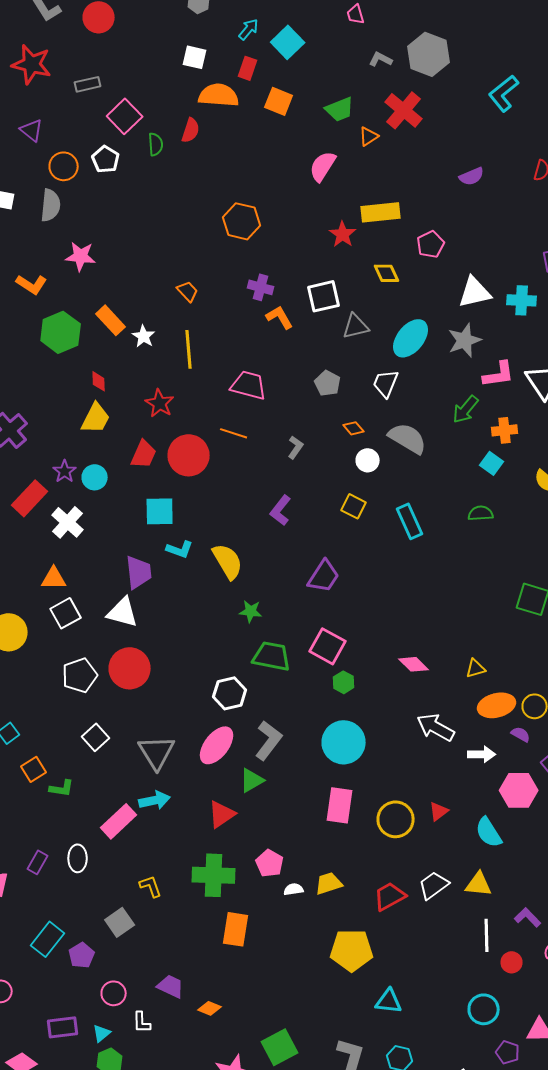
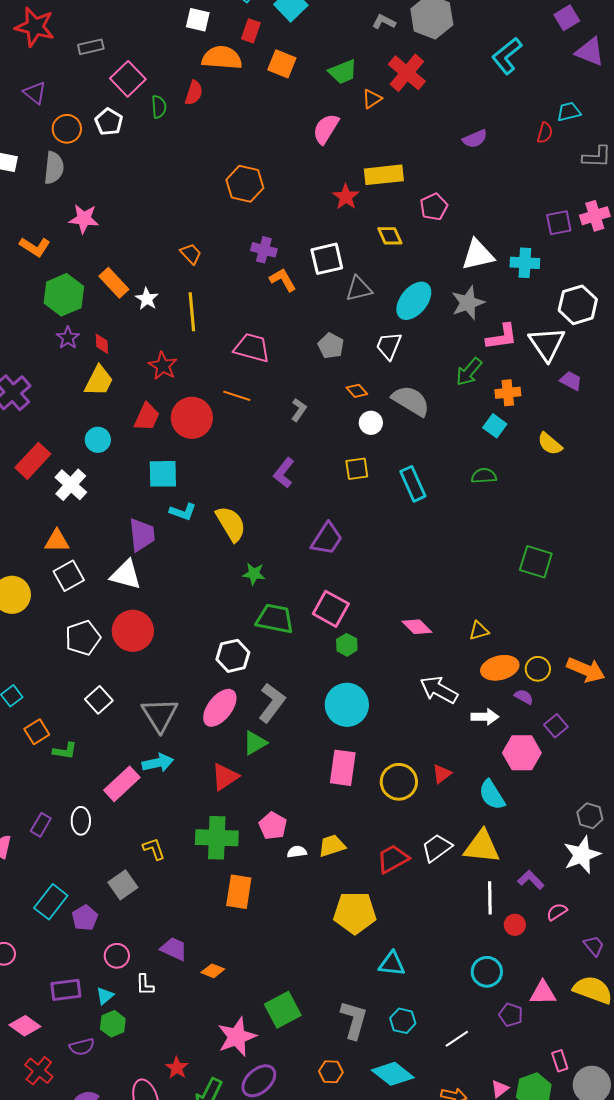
purple star: (65, 471) -> (68, 338), moved
yellow square: (354, 506) -> (357, 469), turned -35
yellow triangle: (479, 884) -> (482, 847), size x1.4

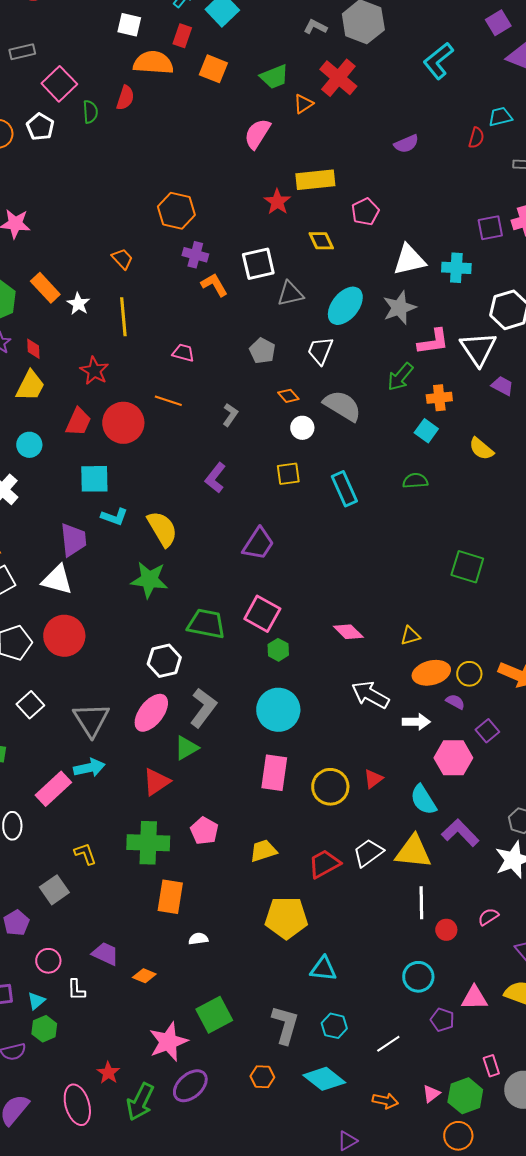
orange hexagon: (245, 184) -> (176, 211), moved
pink trapezoid: (252, 348) -> (183, 353), size x0.6
green star: (254, 574) -> (149, 580), moved, size x1.6
white semicircle: (297, 852) -> (198, 939), moved
purple L-shape: (531, 880) -> (460, 833), moved, size x1.4

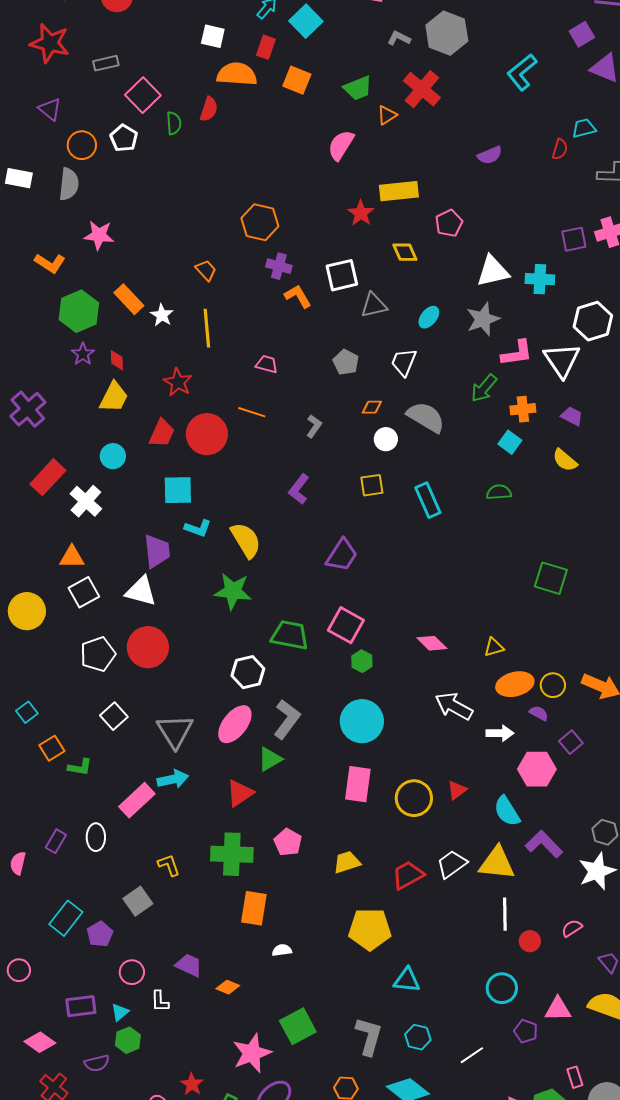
cyan ellipse: (345, 306) -> (429, 317), size x0.6
purple trapezoid: (502, 386) -> (572, 416), moved
orange diamond: (288, 396) -> (372, 407), turned -50

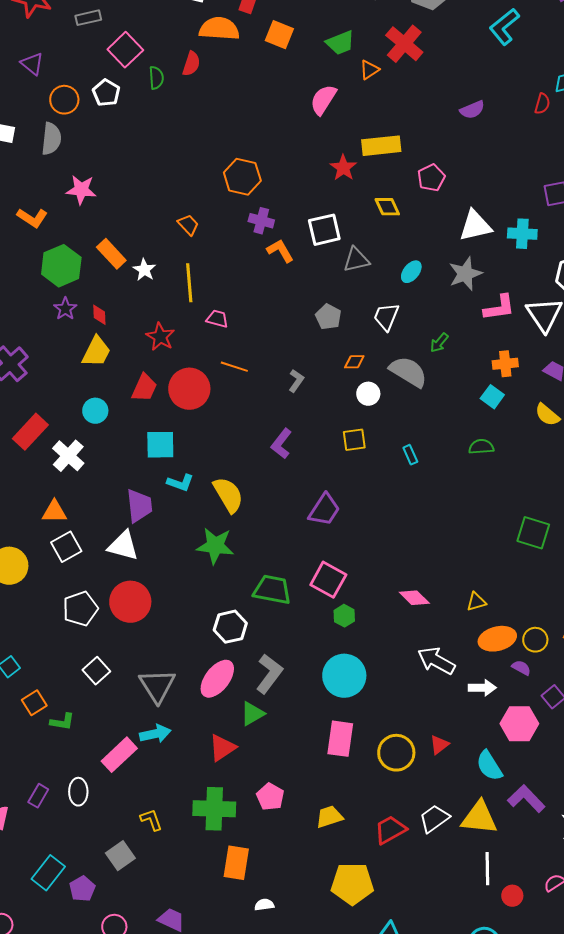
pink trapezoid: (267, 364) -> (217, 319), moved
green arrow: (484, 388) -> (439, 343), moved, size x0.7
cyan rectangle: (428, 500) -> (410, 455), size x0.6

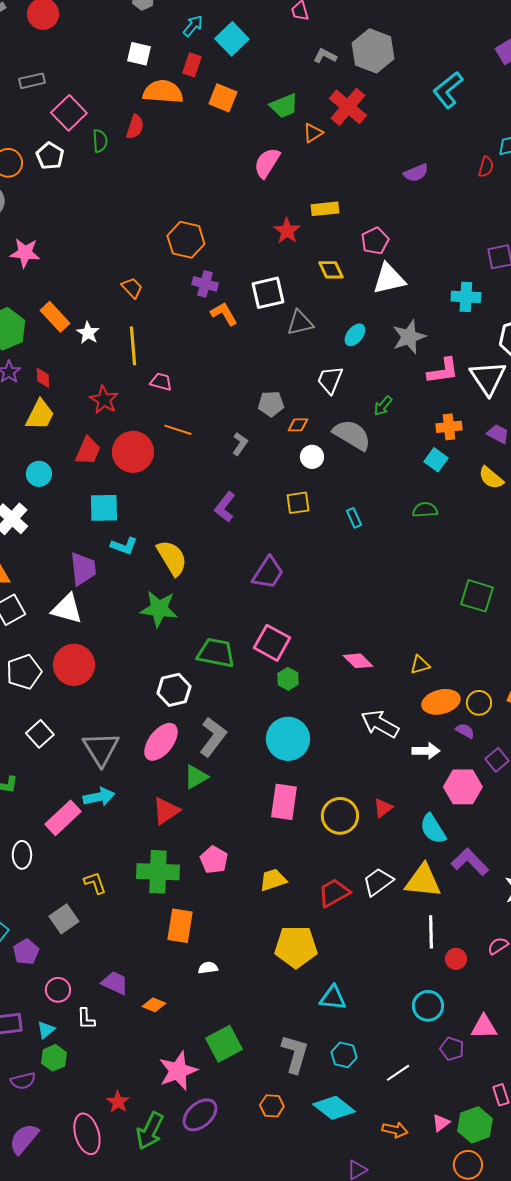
yellow rectangle: (381, 146) -> (325, 209), size x0.7
white triangle: (475, 226) -> (389, 279), moved
gray pentagon: (328, 317) -> (271, 404), moved, turned -30

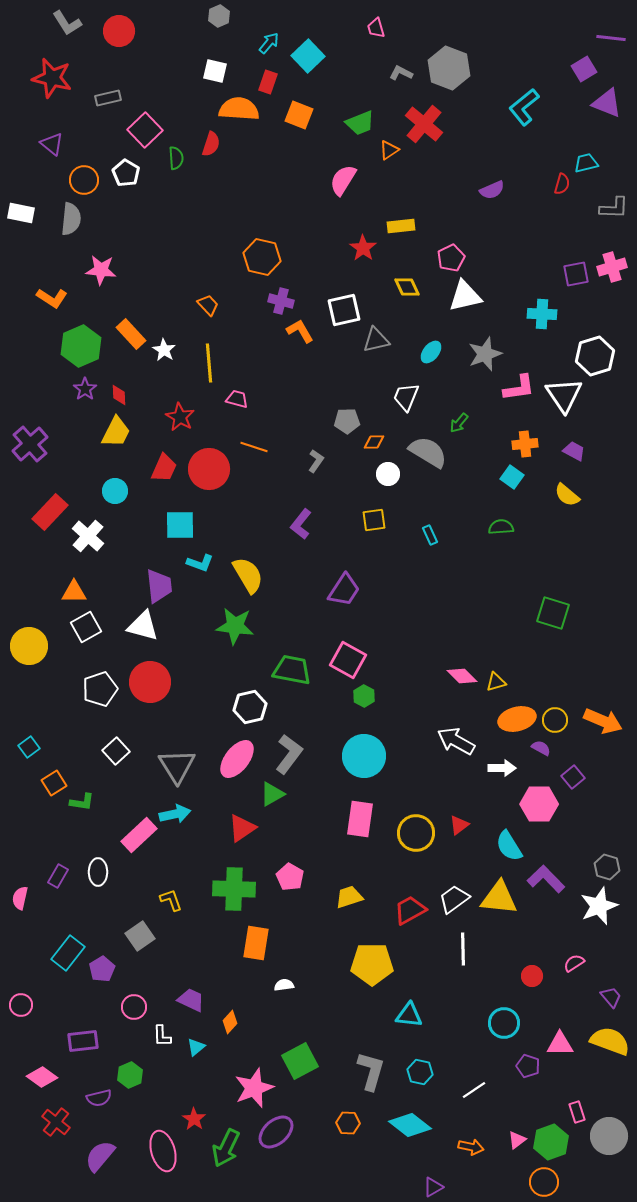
pink diamond: (358, 661) -> (462, 676), moved
white line: (431, 932) -> (463, 949), moved
orange diamond: (154, 1005) -> (230, 1022), turned -70
cyan triangle: (46, 1030) -> (196, 1047), moved

